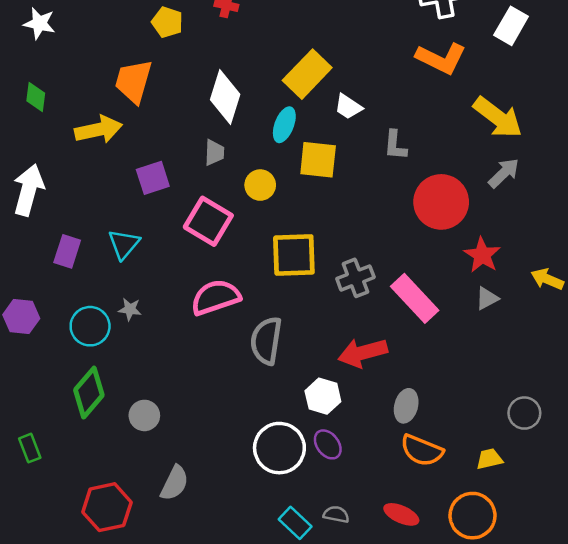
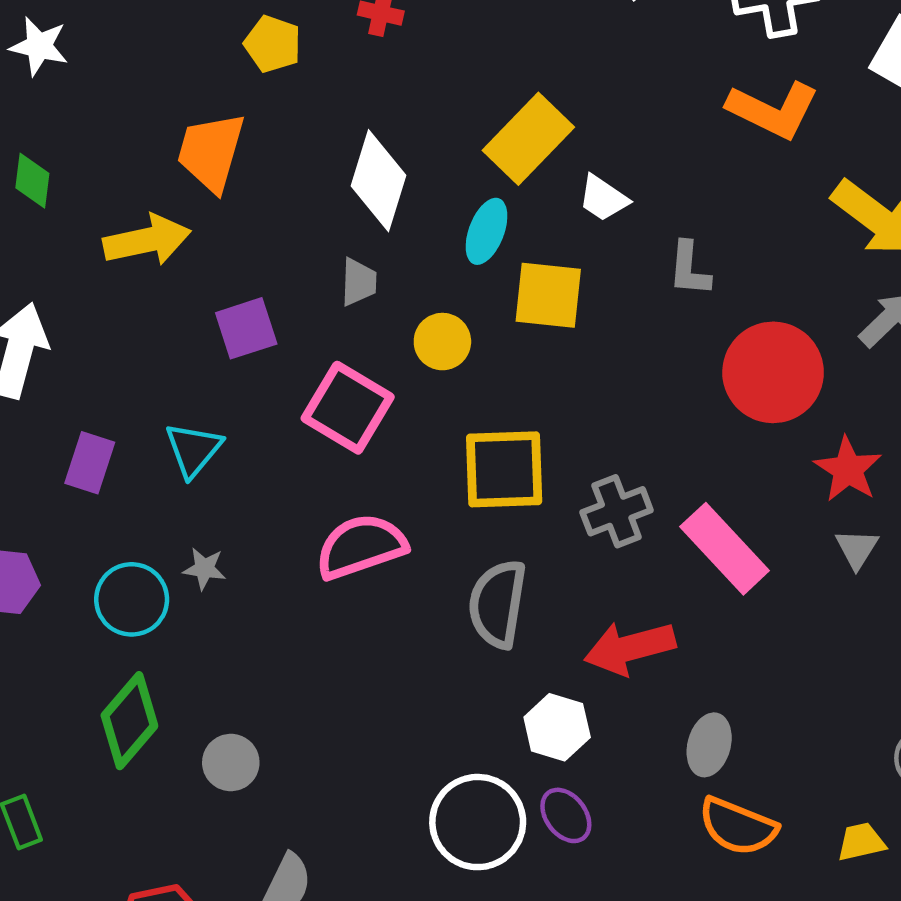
gray triangle: (487, 298) -> (857, 549), turned -30
gray semicircle: (266, 341) -> (498, 604), moved

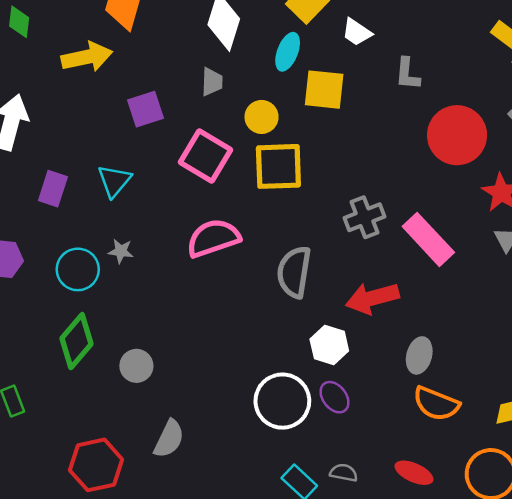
yellow square: (504, 469) -> (278, 166), moved

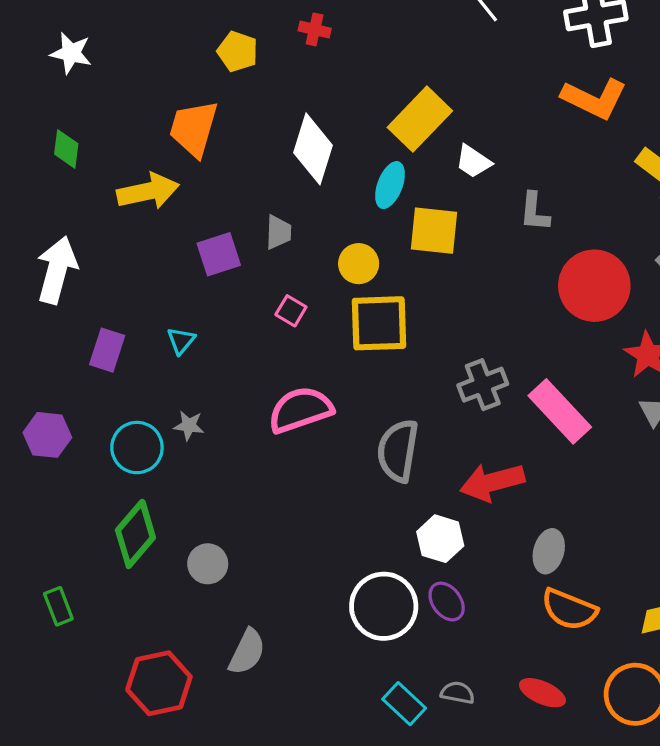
gray trapezoid: (212, 82) -> (278, 232), moved
pink square: (205, 156) -> (291, 311), size x0.5
cyan triangle: (114, 181) -> (181, 341), size x0.7

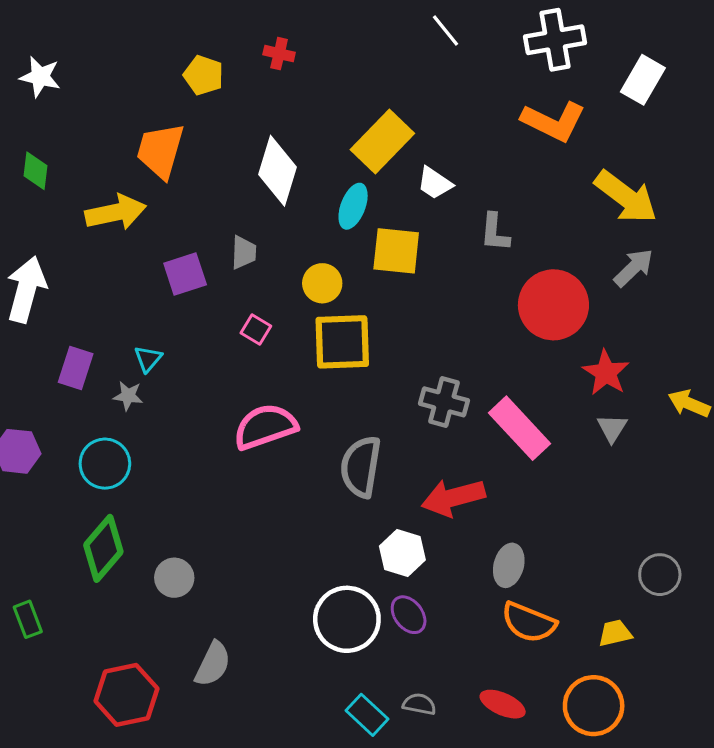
gray cross: (483, 385) -> (444, 402), turned 36
gray star: (189, 426) -> (128, 396), moved

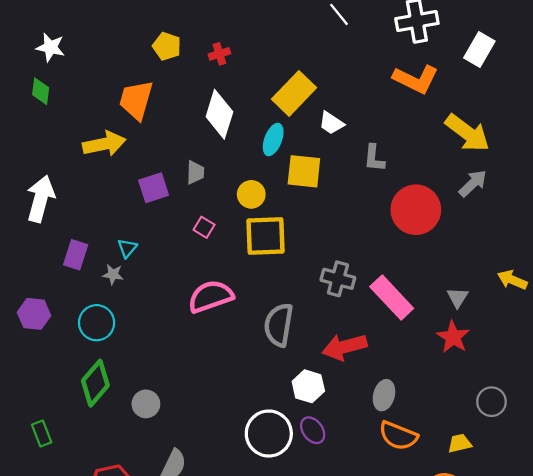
red cross: (279, 54) -> (219, 54), moved, turned -30
green diamond: (36, 171) -> (41, 91), moved
red star: (606, 373) -> (453, 337), moved

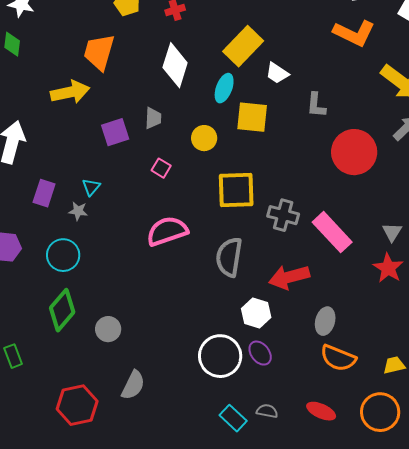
yellow square: (266, 236) -> (236, 190), moved

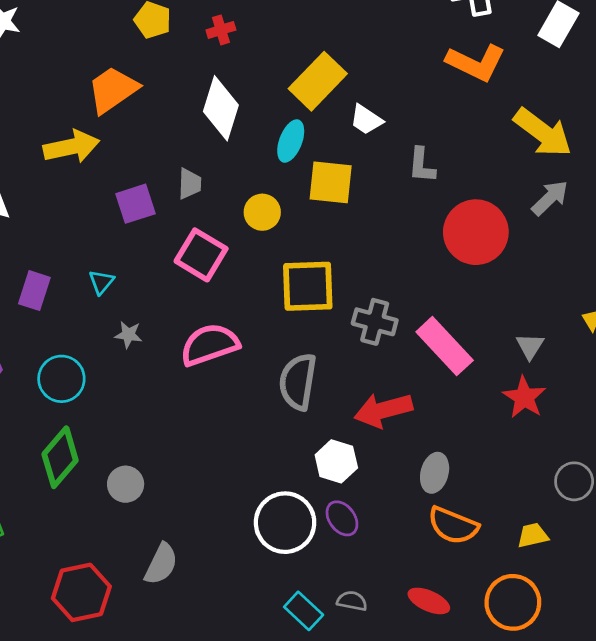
orange trapezoid: (99, 52) -> (113, 90), turned 39
pink square: (161, 168) -> (201, 255), size x1.8
gray star: (78, 211) -> (128, 335), moved

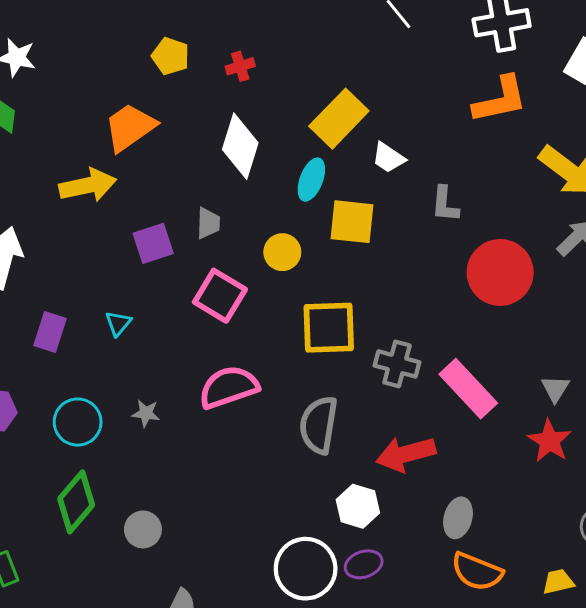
orange L-shape: (476, 63) -> (500, 100), turned -38
gray star: (128, 335) -> (146, 413), moved
purple ellipse: (342, 518) -> (364, 564), turned -72

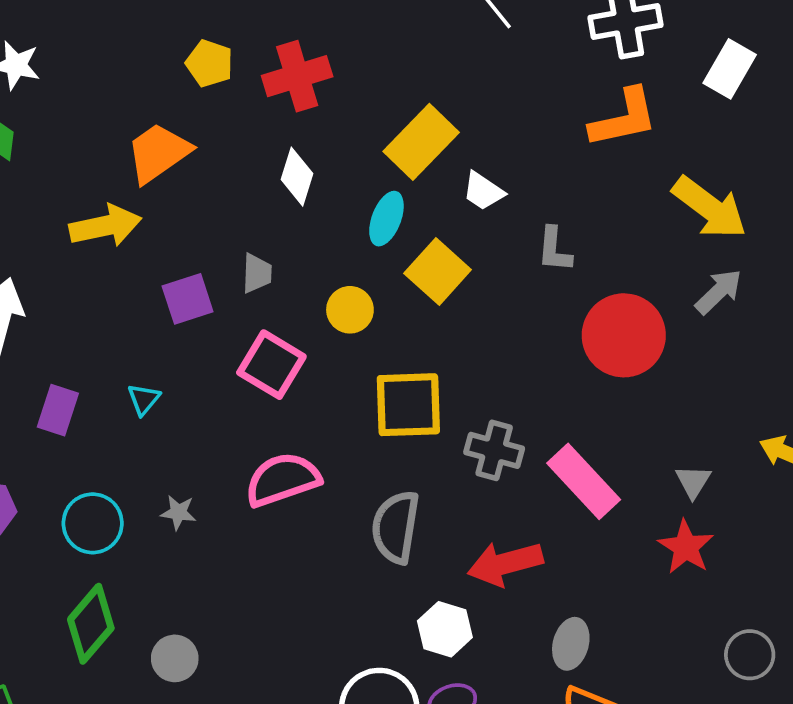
red cross: (240, 66) -> (297, 76), size x1.8
white diamond: (240, 146) -> (297, 177), size x0.7
yellow square: (352, 222) -> (438, 271), turned 36

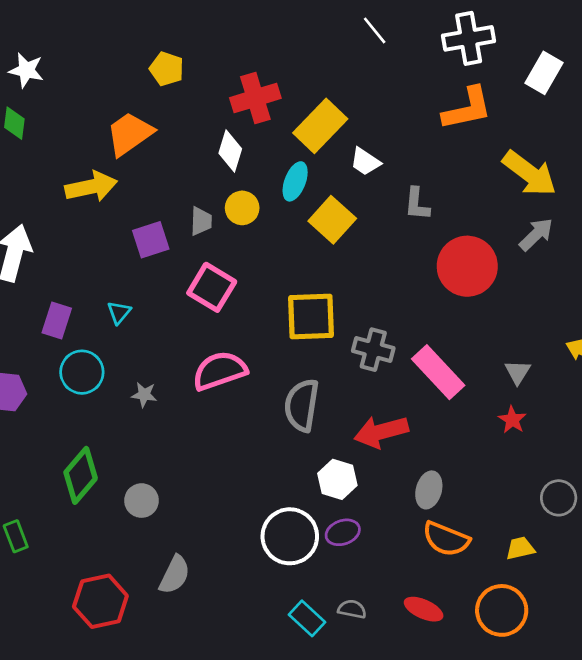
red cross: (297, 76) -> (255, 98), moved
yellow circle: (350, 310) -> (242, 208), moved
cyan circle: (93, 523) -> (82, 372), moved
red star: (686, 547) -> (512, 420), size x0.7

